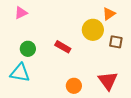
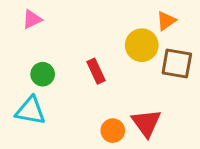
brown square: (116, 42) -> (177, 63), size x1.5
red rectangle: (63, 47) -> (96, 71), turned 35
red triangle: (108, 81) -> (146, 123), moved

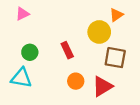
brown square: (177, 63) -> (115, 58), moved
red triangle: (146, 123) -> (102, 86), turned 35
orange circle: (113, 131) -> (76, 81), moved

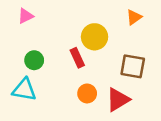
yellow circle: (99, 32) -> (95, 37), moved

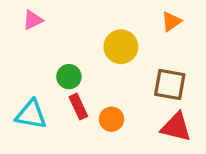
red rectangle: (77, 58) -> (78, 107), moved
green circle: (34, 60) -> (69, 77), moved
red triangle: (118, 100) -> (176, 127), moved, turned 45

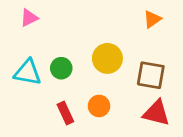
yellow circle: (121, 47) -> (107, 58), moved
red rectangle: (78, 107) -> (65, 113), moved
cyan triangle: (31, 114) -> (28, 72), moved

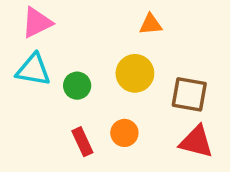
pink triangle: (29, 18) -> (37, 23), size x1.4
orange triangle: (152, 19) -> (151, 24), moved, turned 30
cyan triangle: (28, 72) -> (33, 70), moved

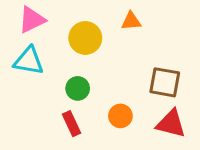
yellow circle: (135, 73) -> (85, 38), moved
green circle: (77, 86) -> (78, 88), moved
orange circle: (124, 133) -> (120, 116), moved

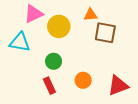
pink triangle: (32, 20) -> (33, 14), moved
brown square: (165, 82) -> (105, 33), moved
red triangle: (171, 124) -> (118, 86), turned -35

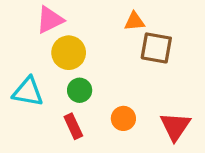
yellow circle: (59, 26) -> (69, 53), moved
cyan triangle: (20, 42) -> (28, 92), moved
red triangle: (118, 86) -> (175, 126), turned -35

